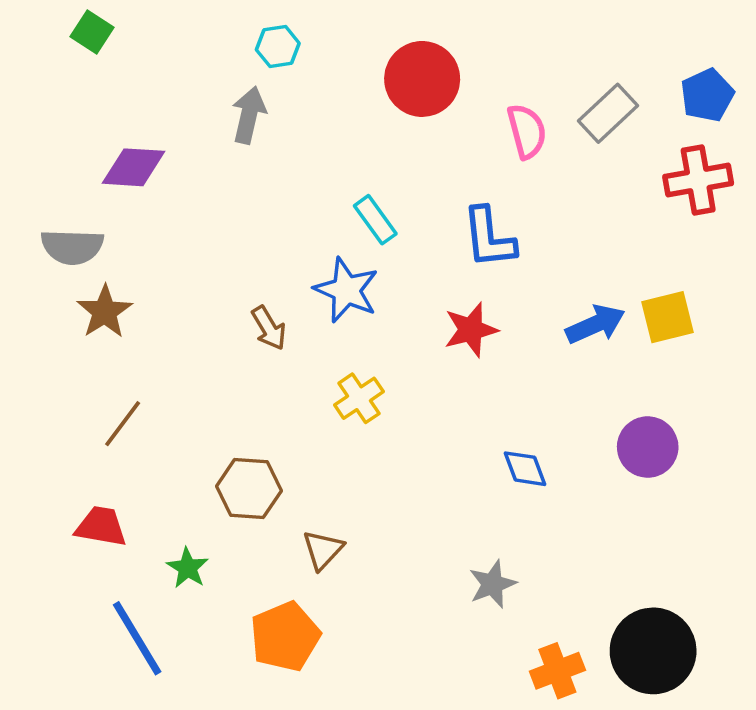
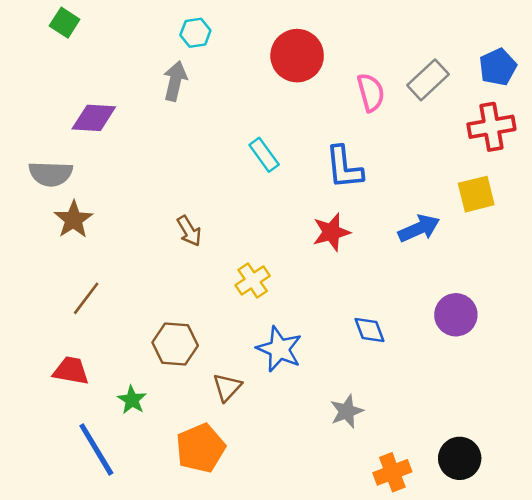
blue star: (346, 290) -> (279, 349), moved
yellow square: (668, 317) -> (476, 194), moved
black circle: (653, 651) -> (460, 458), size x0.7

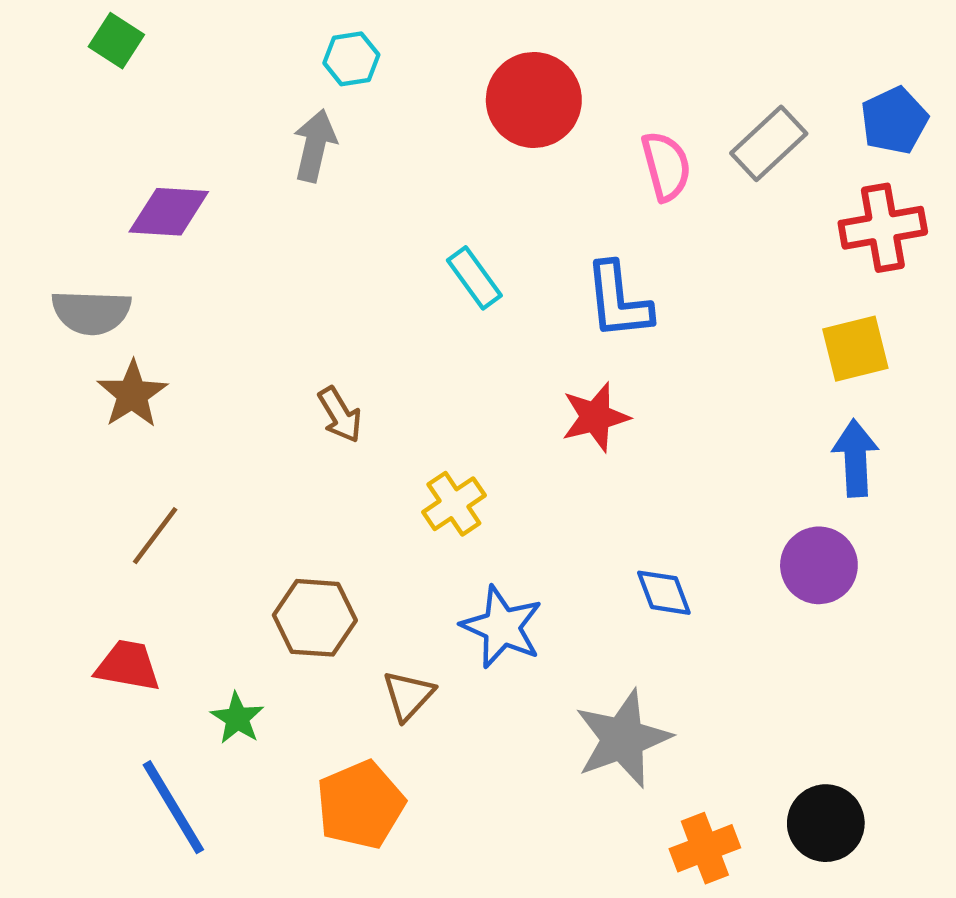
blue arrow: (419, 228) -> (855, 458), moved, turned -69
gray star: (347, 411) -> (623, 739), size x1.6

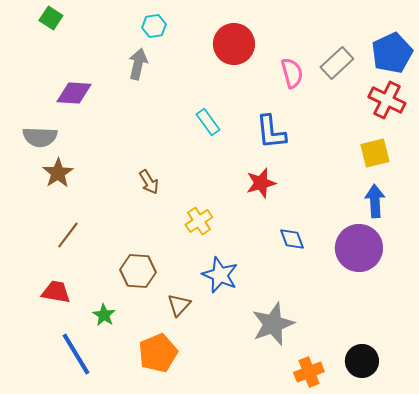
blue pentagon: (894, 121) -> (392, 53), size x1.4
red cross: (883, 228) -> (387, 100), turned 36
purple circle: (819, 565) -> (359, 248), size x1.4
blue diamond: (664, 593) -> (292, 239), moved

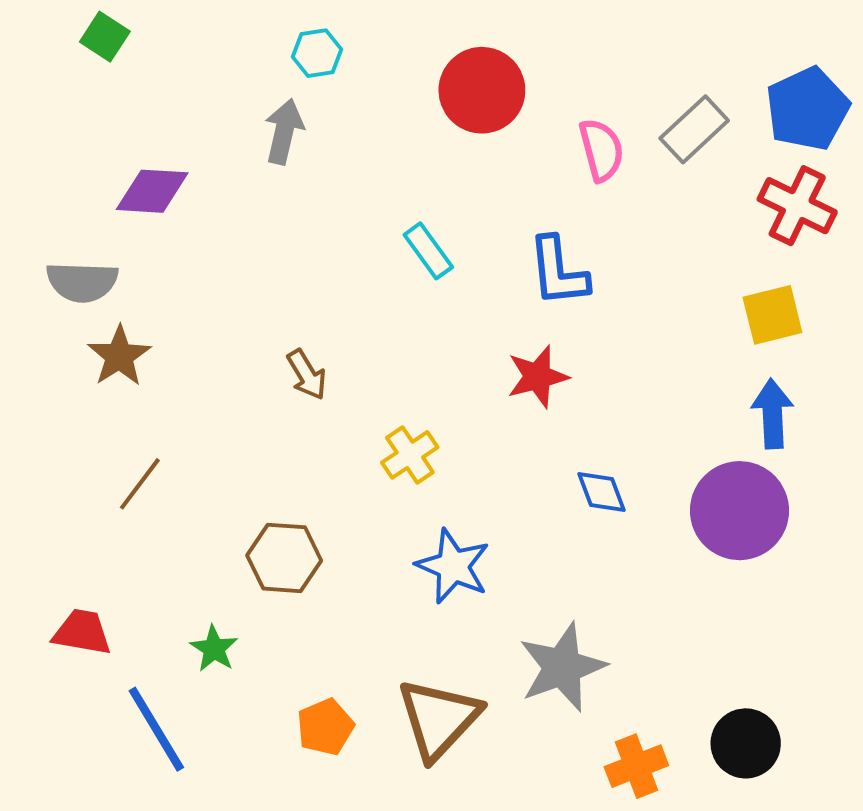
red trapezoid: (56, 292) -> (82, 632), moved
brown triangle: (179, 305) -> (439, 719), moved, size x1.8
orange pentagon: (158, 353) -> (325, 727), size x0.7

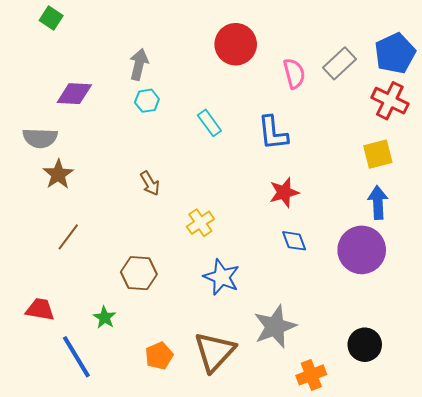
cyan hexagon: (317, 53) -> (147, 101), moved
red star: (538, 377) -> (284, 192), moved
black circle: (746, 743) -> (365, 345), moved

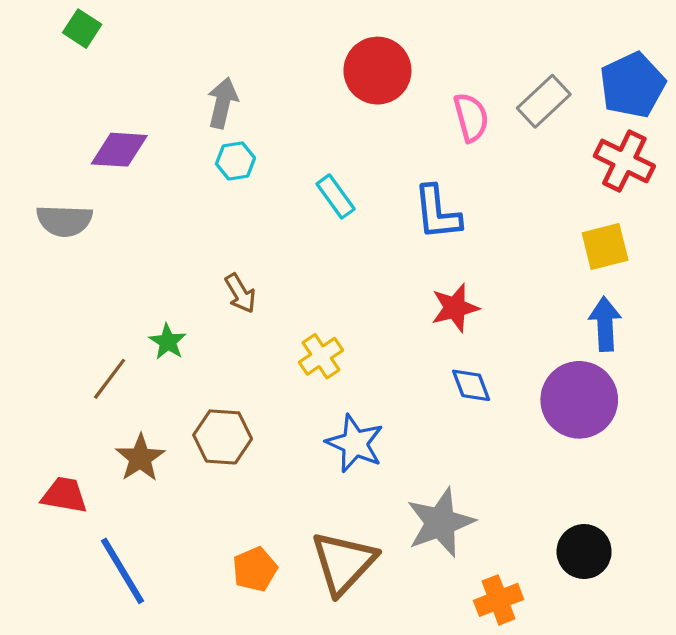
brown star: (58, 174) -> (140, 458), moved
green star: (105, 317) -> (168, 342), moved

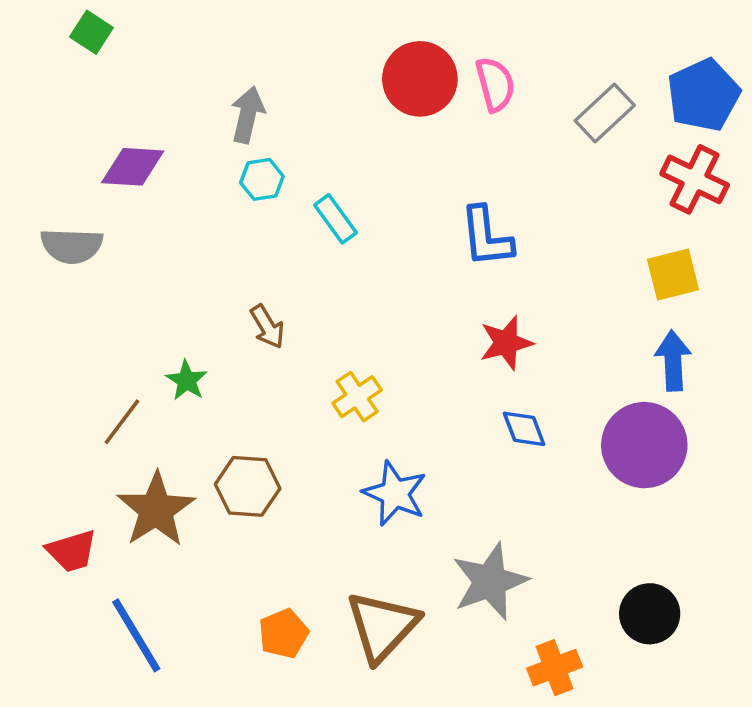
pink semicircle: (471, 117) -> (495, 84), moved
cyan rectangle: (336, 196) -> (336, 219), moved
brown star: (140, 458) -> (156, 510), size x1.4
red trapezoid: (64, 495) -> (72, 551), turned 153

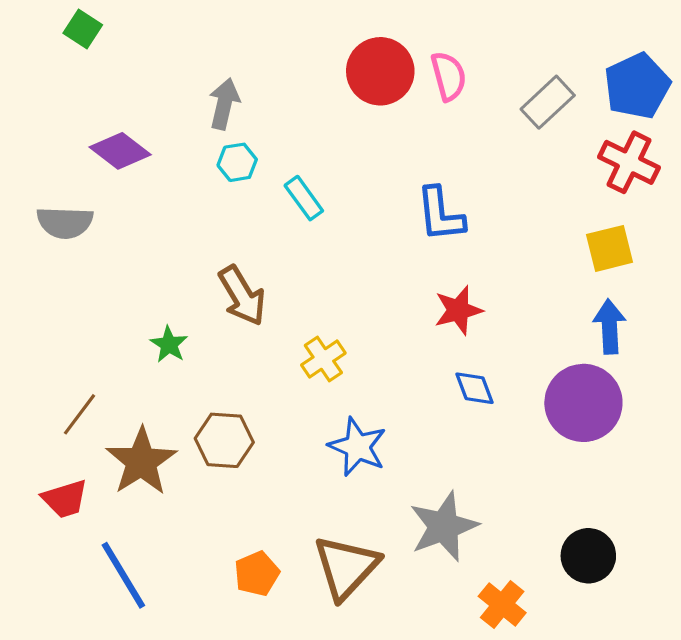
purple diamond: (133, 167) -> (120, 151), turned 34
brown arrow: (267, 327) -> (242, 296), size x1.5
brown line: (122, 422) -> (80, 414), moved
orange cross: (555, 668) -> (502, 604), turned -30

